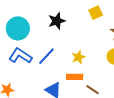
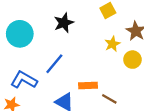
blue L-shape: (20, 56) -> (24, 80), moved
yellow star: (78, 57) -> (112, 44), moved

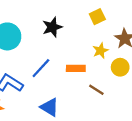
orange rectangle: (88, 86) -> (76, 68), moved
brown line: (109, 99) -> (96, 90), moved

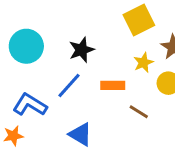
yellow square: (97, 17) -> (139, 20), size x1.5
black star: (52, 27) -> (82, 50), moved

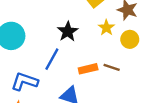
black star: (82, 50) -> (68, 32), moved
orange rectangle: (113, 85) -> (88, 69), moved

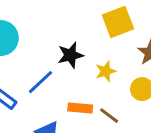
yellow star: (106, 28) -> (106, 71), moved

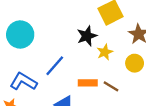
black star: (70, 55) -> (87, 36), moved

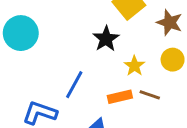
cyan circle: (20, 34) -> (21, 33), moved
yellow star: (105, 52) -> (134, 66), moved

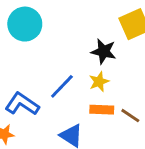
black star: (106, 39) -> (104, 51), turned 30
yellow star: (134, 66) -> (99, 82), moved

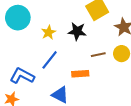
yellow star: (99, 82) -> (49, 32), moved
brown line: (130, 116) -> (98, 55), moved, turned -40

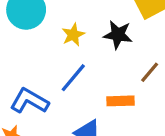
brown line: (98, 55) -> (150, 72), turned -40

